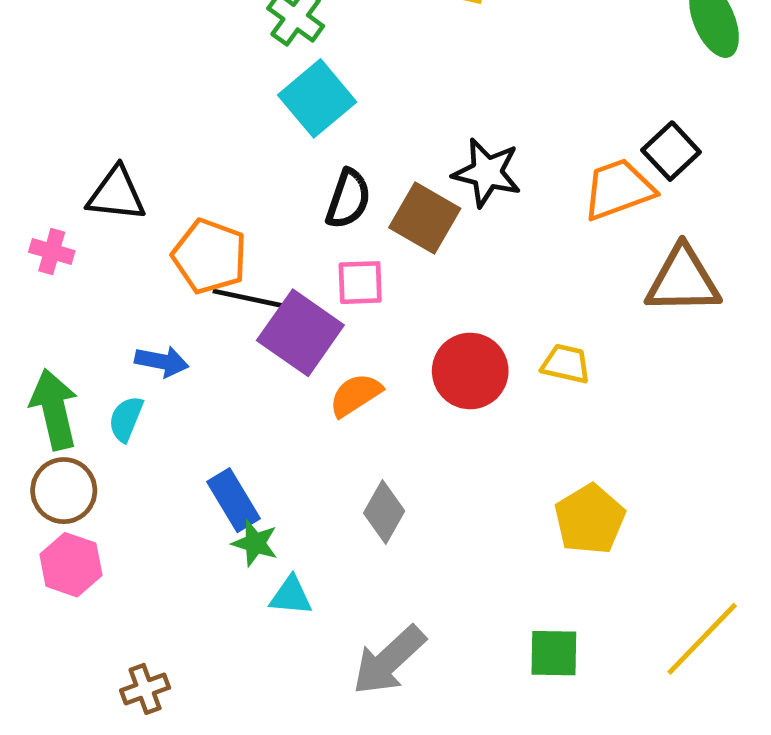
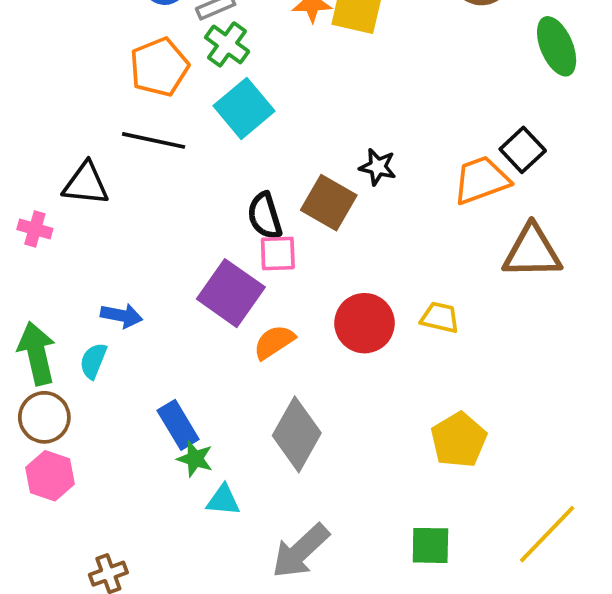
black star: (487, 173) -> (378, 167), size x0.7
black semicircle: (348, 199) -> (265, 216), moved, turned 144
orange pentagon: (210, 256) -> (159, 67), moved, turned 30
black line: (253, 299) -> (154, 140), moved
gray diamond: (384, 512) -> (297, 434), size x1.5

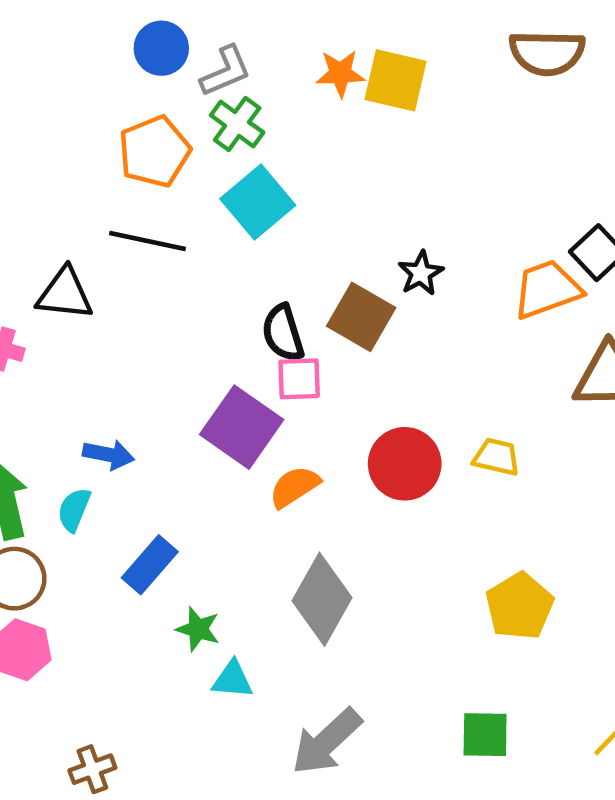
black star: (378, 167) -> (421, 273), turned 30
blue rectangle: (178, 425) -> (150, 565), moved, turned 72

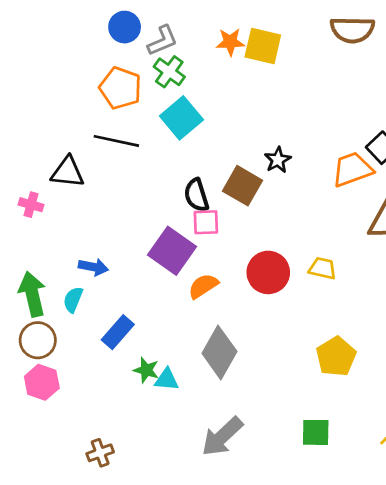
orange pentagon: (154, 152) -> (120, 88), turned -30
cyan triangle: (232, 680) -> (167, 380), moved
brown cross: (92, 769) -> (100, 453), moved

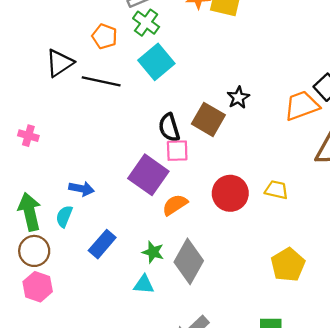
orange pentagon: (120, 88) -> (105, 36), size x0.7
black triangle: (68, 172) -> (60, 63), moved, turned -40
green star: (146, 370) -> (153, 252), moved

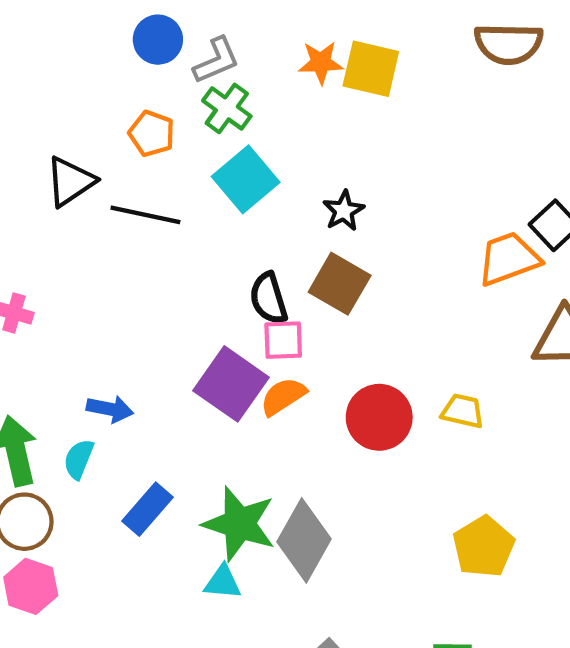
black star: (238, 98) -> (344, 211), moved
orange semicircle: (175, 205) -> (283, 396), moved
green star: (153, 252) -> (239, 524), size x1.8

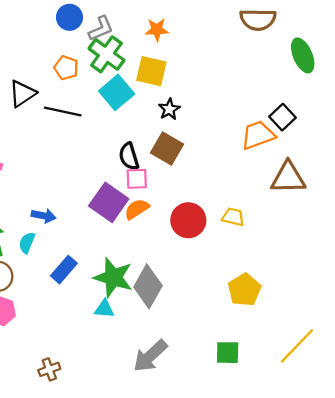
yellow square: (371, 69) -> (151, 71), moved
green cross: (227, 108) -> (106, 54), size x1.4

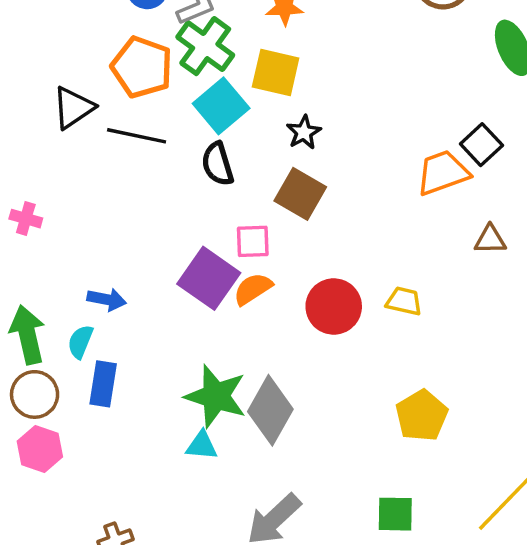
orange pentagon: (66, 68) -> (142, 67), size x1.6
black semicircle: (129, 156) -> (218, 164), moved
brown triangle: (288, 178) -> (490, 240), size x0.6
blue rectangle: (64, 270) -> (103, 384), moved, turned -32

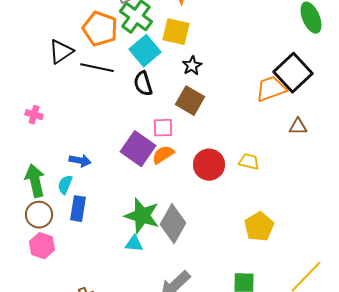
black square: (481, 145) -> (293, 73), size x1.6

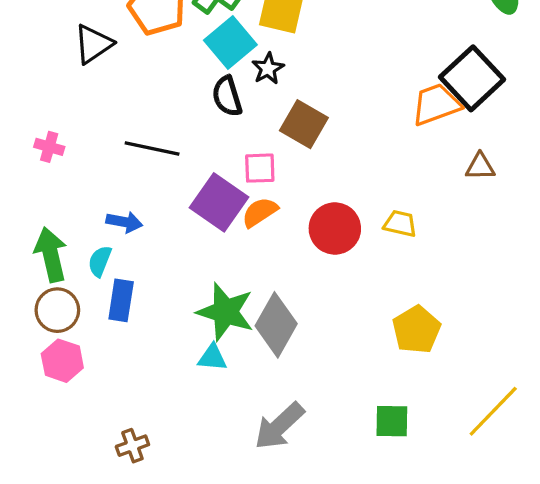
black star: (192, 66) -> (268, 69), moved
black line: (97, 68) -> (152, 149), moved

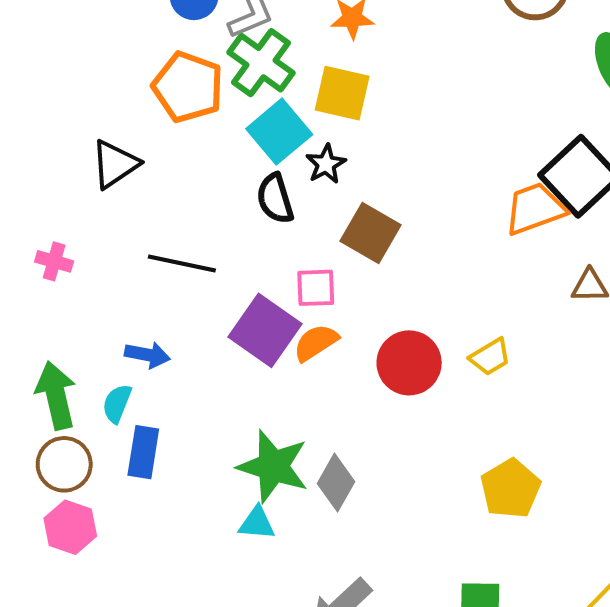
black triangle: (93, 44) -> (115, 164), moved
yellow trapezoid: (400, 224) -> (490, 357), turned 136
gray diamond: (276, 325) -> (336, 483), size x0.7

